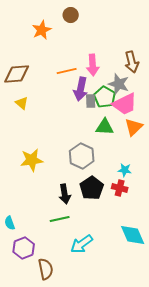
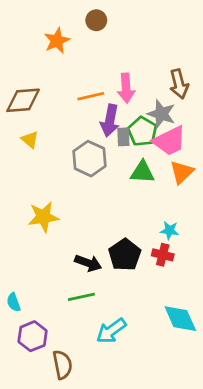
gray hexagon: (82, 156) -> (89, 159), moved
black arrow: (65, 194) -> (88, 263), turned -60

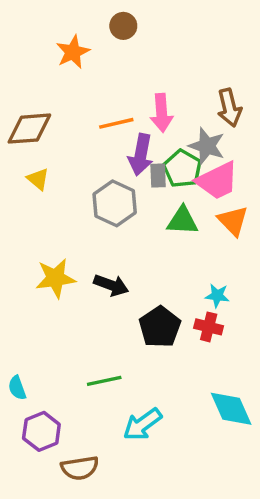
orange triangle: (182, 172) -> (233, 221), turned -30
black arrow: (88, 263) -> (111, 285), moved
brown semicircle: (62, 365) -> (80, 468), turned 92

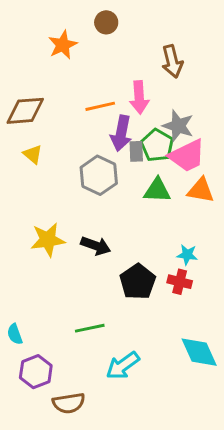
brown arrow: (229, 108) -> (172, 61), moved
orange triangle: (233, 221) -> (201, 190), turned -36

